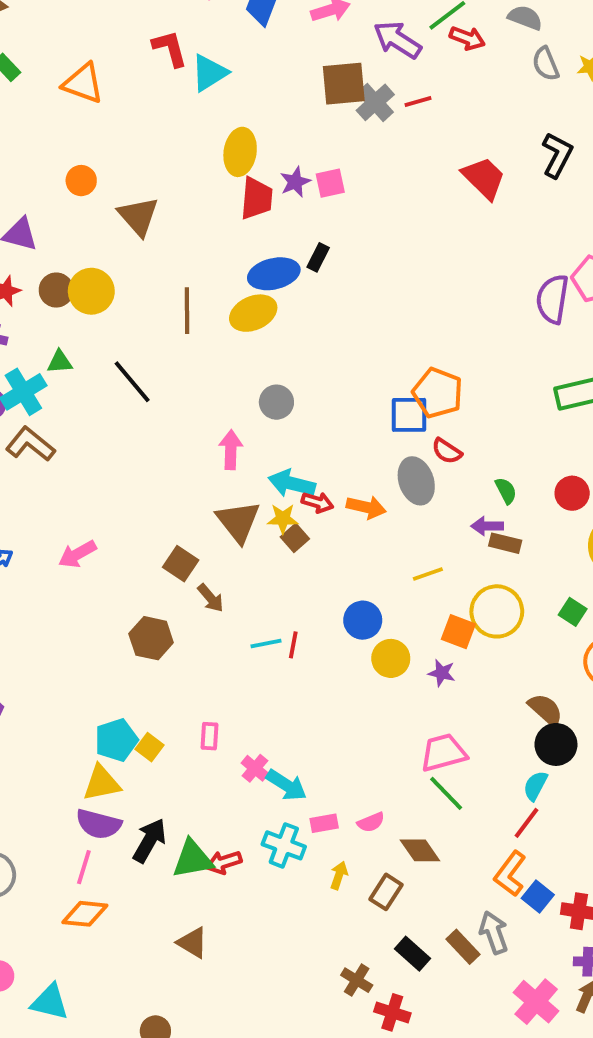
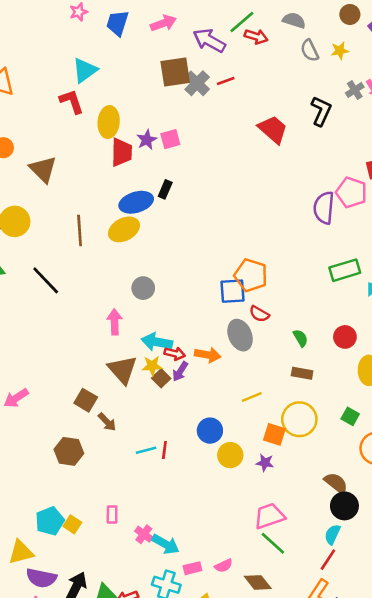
red L-shape: (170, 48) -> (72, 101), moved
purple arrow: (487, 526) -> (180, 371), moved, turned -54
yellow triangle: (102, 783) -> (21, 552), moved

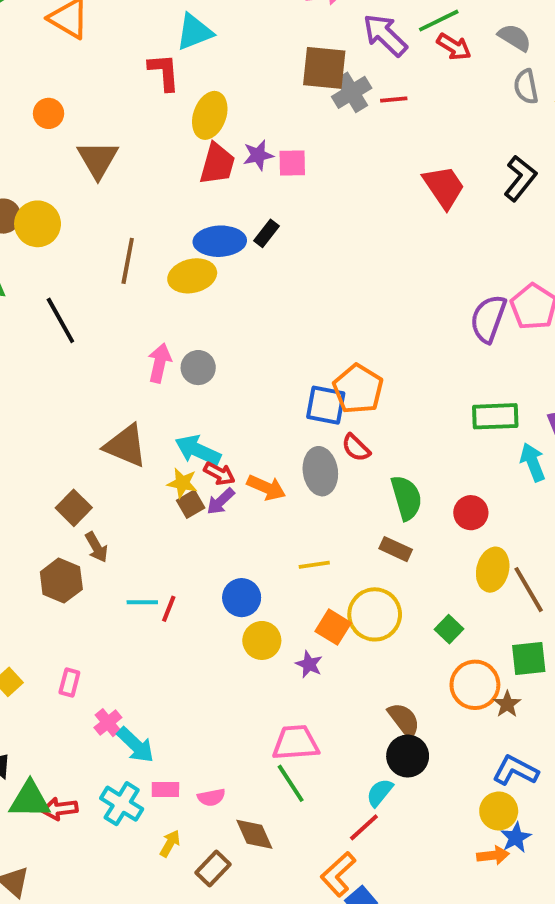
pink arrow: (115, 322) -> (160, 363), moved
green semicircle: (301, 338) -> (406, 498), size x1.6
brown triangle: (122, 370) -> (126, 446), moved, turned -40
brown hexagon: (69, 451) -> (61, 581), moved

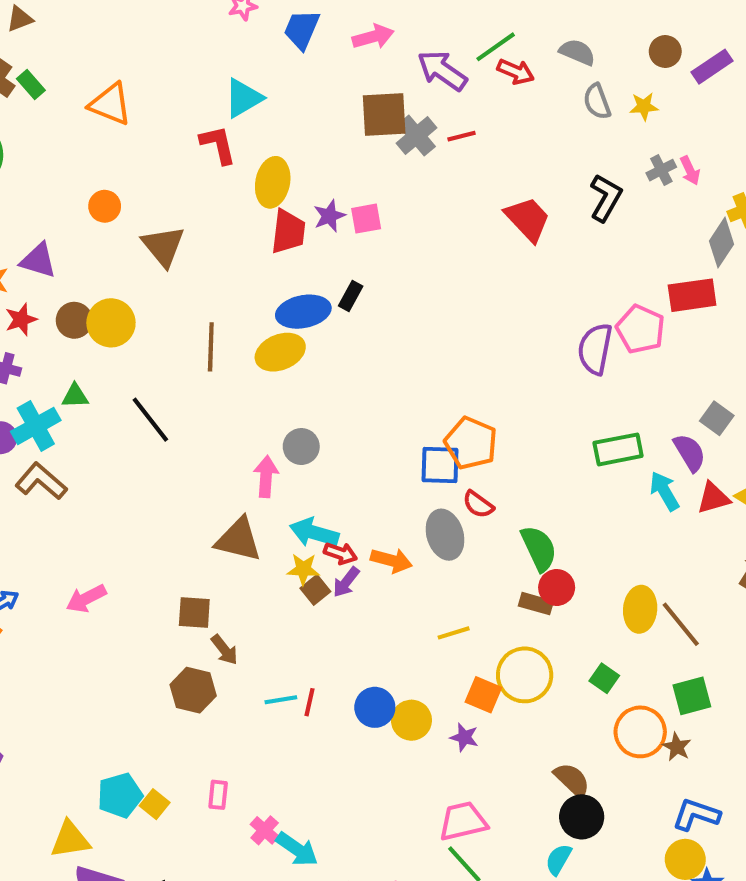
pink arrow: (160, 363) -> (266, 477), moved
brown square: (74, 508) -> (194, 612), turned -32
red circle: (471, 513) -> (557, 588), moved
blue circle: (242, 598) -> (375, 707), moved

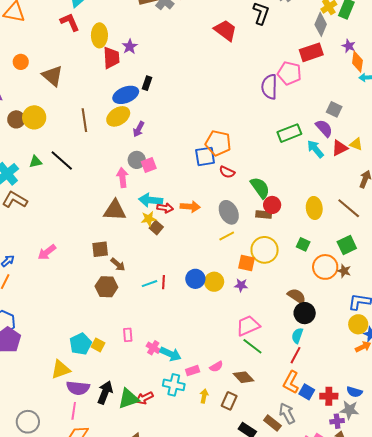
pink square: (366, 219) -> (149, 165), moved
green triangle: (75, 396) -> (36, 162), moved
gray ellipse: (445, 535) -> (229, 212), moved
purple arrow: (346, 582) -> (139, 129), moved
brown line: (681, 624) -> (349, 208), moved

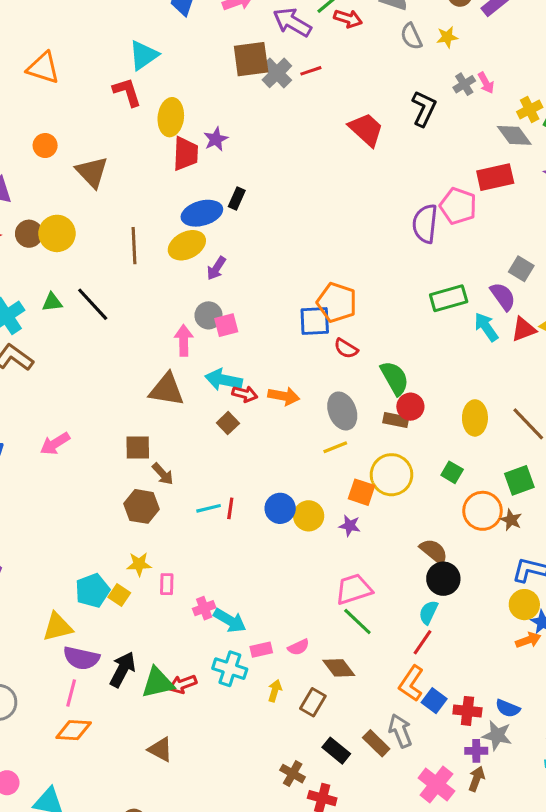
gray diamond: (321, 24) -> (514, 135), turned -65
yellow star: (149, 219) -> (139, 564), moved
pink cross: (153, 348) -> (204, 608), turned 32

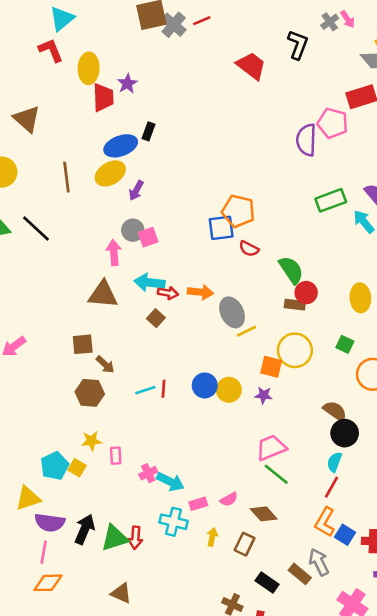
gray ellipse: (342, 411) -> (232, 312), moved
red arrow: (183, 684) -> (135, 538), turned -60

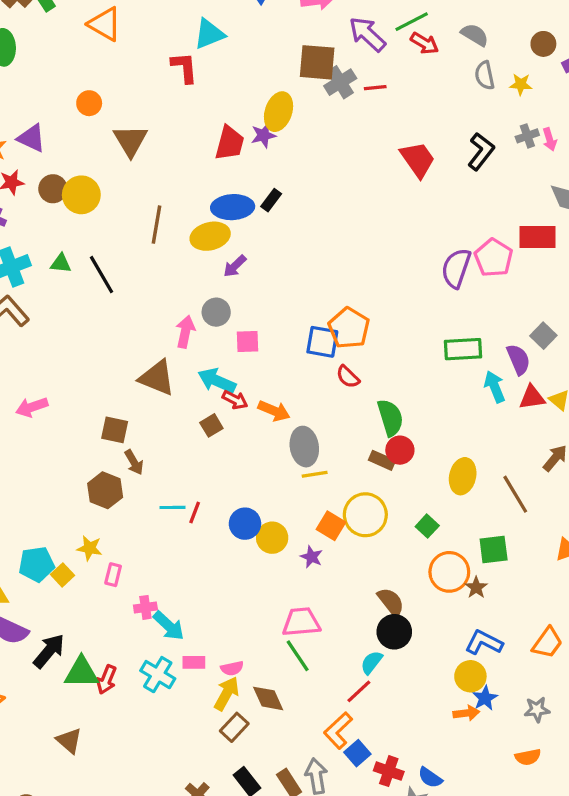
yellow ellipse: (89, 68) -> (279, 112), moved
pink square: (148, 237) -> (247, 341), moved
yellow arrow: (212, 537) -> (227, 694), moved, size x1.5

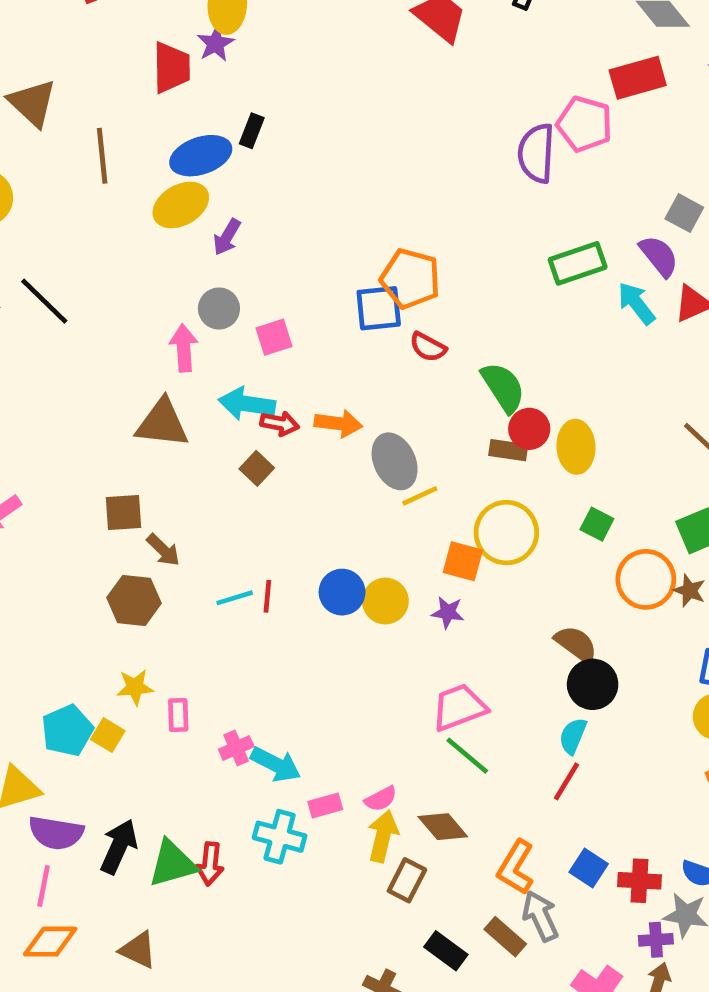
brown line: (157, 225) -> (102, 156), moved
yellow ellipse: (463, 476) -> (576, 447), moved
orange L-shape: (338, 731) -> (516, 867), moved
brown triangle: (69, 741) -> (138, 950), moved

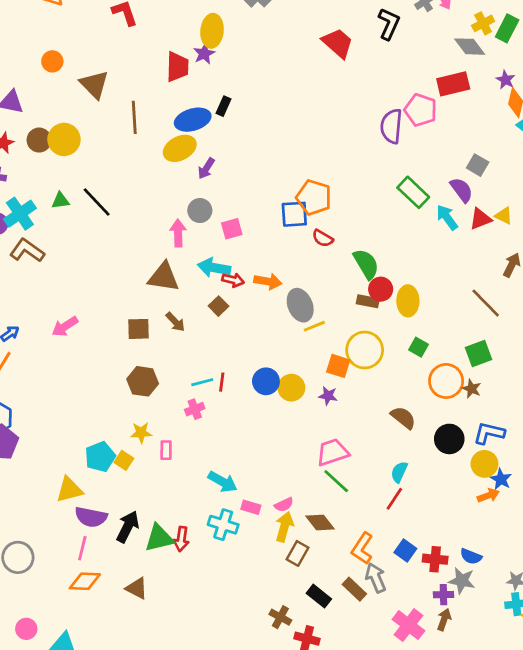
green rectangle: (578, 263) -> (413, 192), turned 60
brown arrow: (163, 550) -> (175, 322), moved
black circle: (593, 684) -> (449, 439), moved
pink cross: (236, 748) -> (195, 409), moved
pink rectangle: (325, 805) -> (251, 507), turned 30

